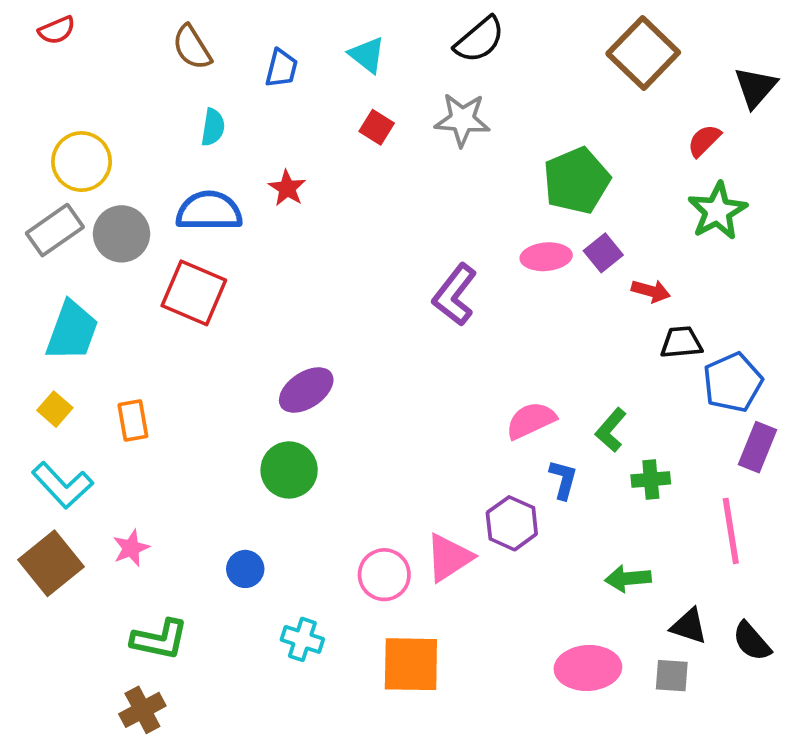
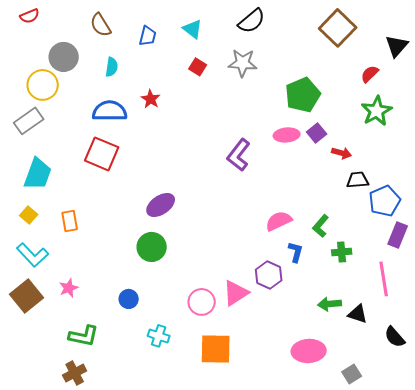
gray circle: (121, 234) -> (64, 57), moved
black triangle: (689, 626) -> (358, 314), moved
gray square: (672, 676) -> (352, 374), moved, turned -36

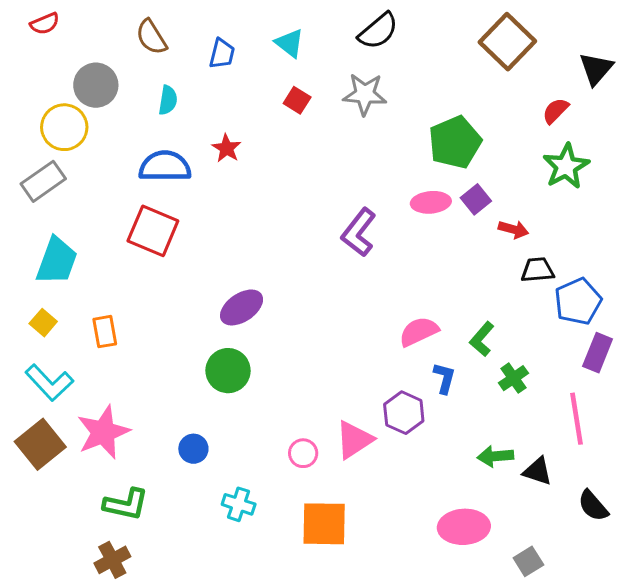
green cross: (342, 252) -> (513, 378), turned -30
pink star: (69, 288) -> (103, 432), size x1.8
pink circle: (202, 302) -> (303, 453), size x0.7

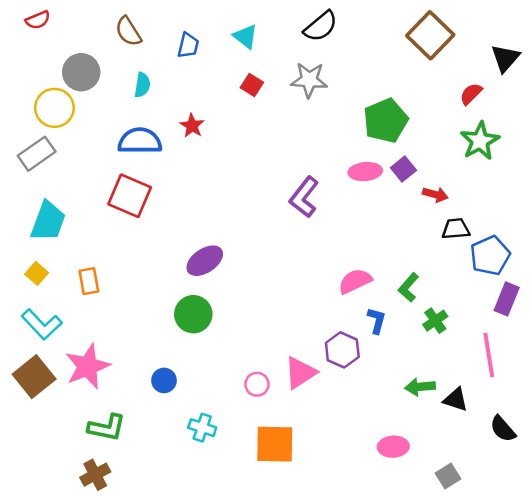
pink ellipse: (464, 527) -> (393, 447), size x0.7

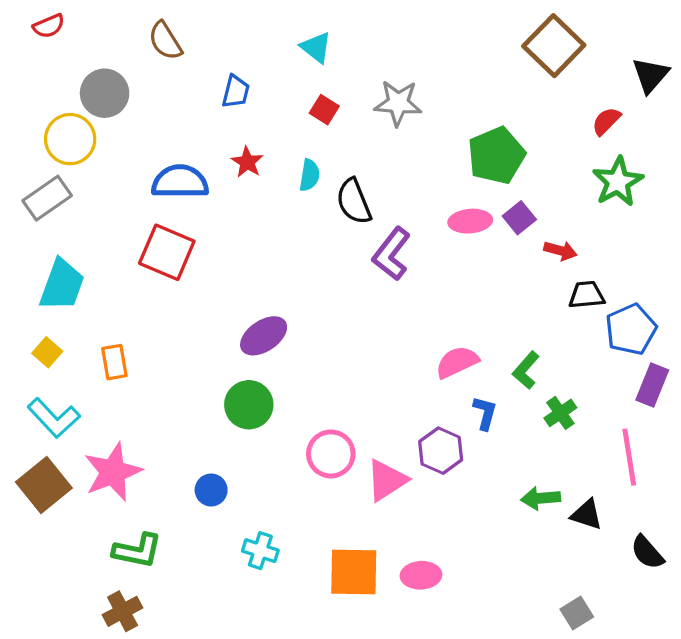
black semicircle: (321, 26) -> (354, 201), moved, turned 108
blue trapezoid: (188, 45) -> (236, 92), moved
cyan semicircle: (142, 85) -> (309, 175), moved
pink circle: (257, 384) -> (331, 454), moved, size x1.5
pink ellipse: (393, 447) -> (421, 575), moved

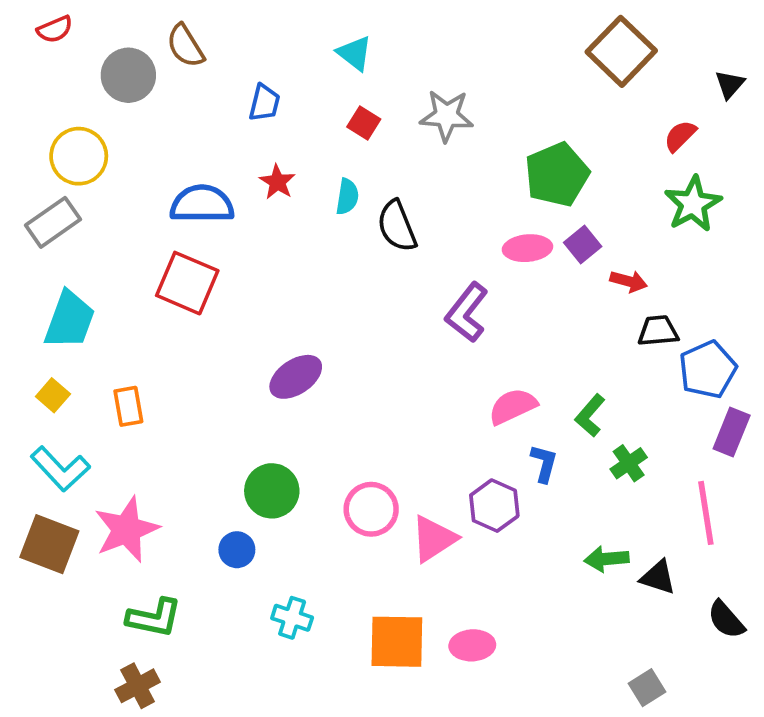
black triangle: (651, 75) -> (730, 84), size x0.7
gray circle: (105, 93) -> (128, 75), moved
purple L-shape: (391, 254) -> (467, 312), moved
green circle: (249, 405) -> (272, 491), moved
brown square: (44, 485) -> (49, 544), turned -30

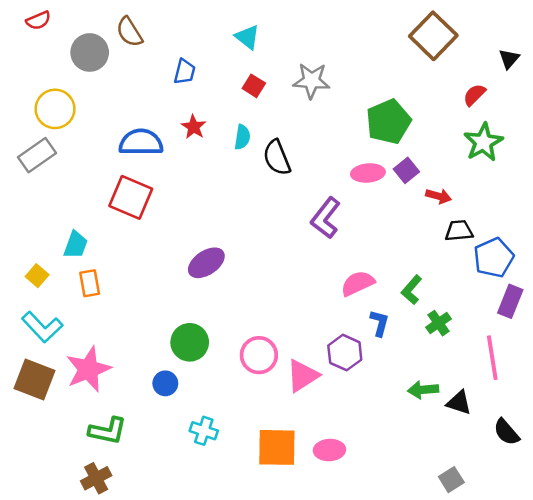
cyan trapezoid: (70, 320) -> (76, 245), moved, size x0.7

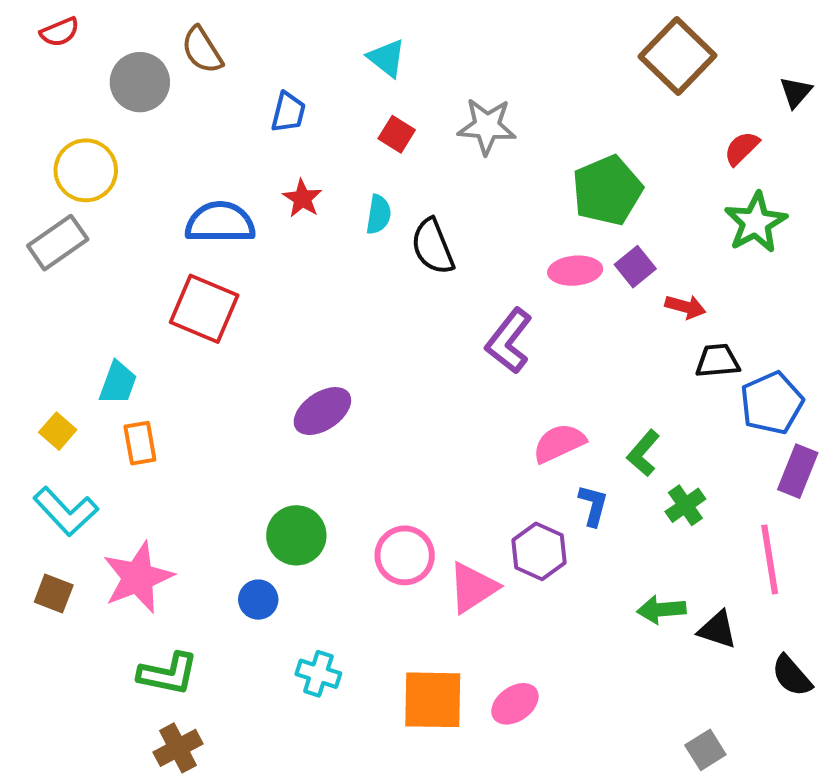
brown square: (35, 379) -> (54, 594), size x0.6
pink ellipse: (329, 450) -> (515, 704), turned -32
brown cross: (96, 478) -> (178, 748), moved

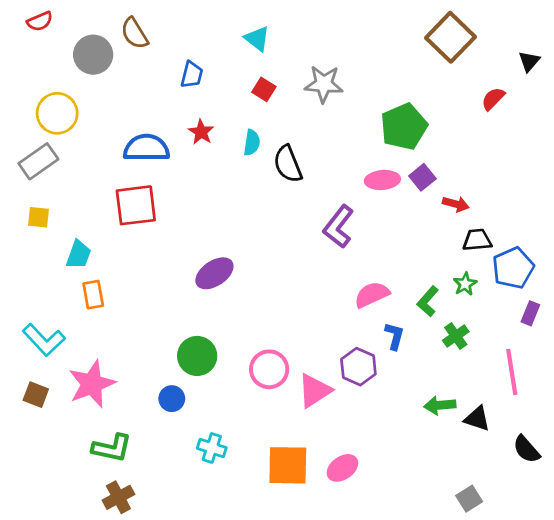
green star: (756, 222) -> (465, 284), moved, size x0.6
red square: (204, 309) -> (136, 205), turned -30
yellow square: (58, 431) -> (38, 217), moved, turned -35
purple rectangle: (798, 471) -> (530, 313), size x0.7

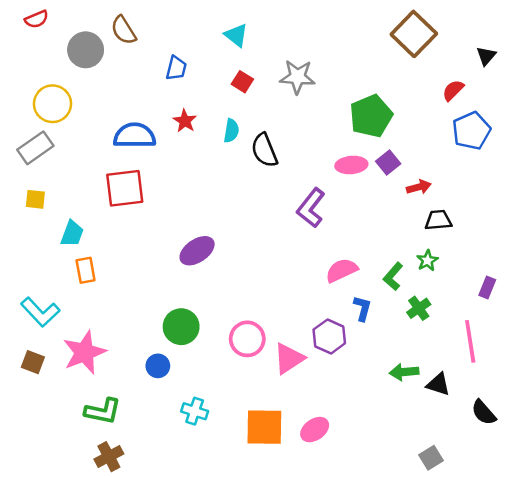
red arrow: (456, 204) -> (419, 187), turned -30
blue pentagon: (513, 268) -> (471, 131), moved

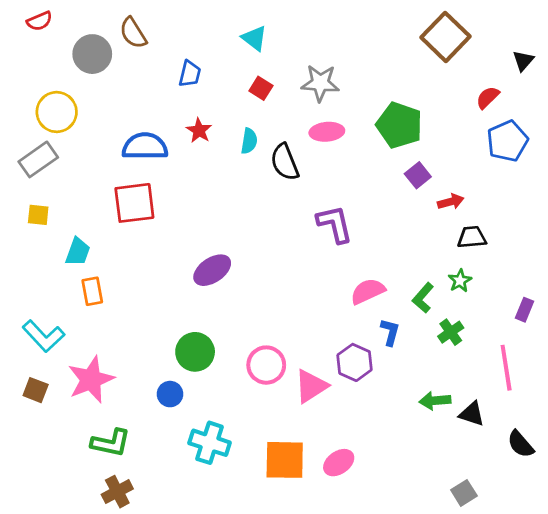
green pentagon: (371, 116) -> (399, 125), turned -30
pink ellipse: (351, 165) -> (327, 132), moved
purple L-shape: (311, 208) -> (335, 224), turned 129
cyan cross: (195, 411) -> (210, 443), size x1.4

